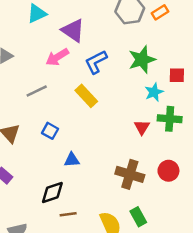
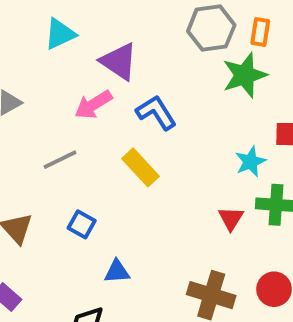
orange rectangle: (160, 12) -> (260, 32), turned -49
green star: (142, 60) -> (245, 75), moved
blue L-shape: (96, 62) -> (156, 112), turned 85

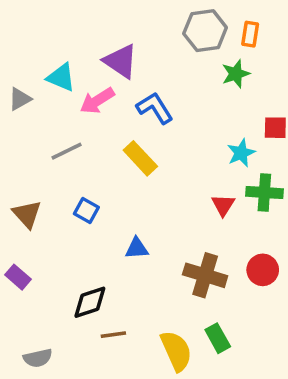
cyan triangle: (60, 34) -> (61, 77), moved, turned 48
green star: (245, 75) -> (236, 74), size x0.7
blue triangle: (117, 272) -> (137, 248), moved

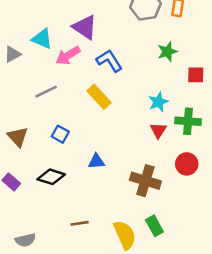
green star: (236, 74) -> (167, 52), moved
cyan star: (241, 153) -> (158, 102), moved
red circle: (263, 270) -> (187, 164), moved
black diamond: (90, 302) -> (51, 177), moved, turned 36

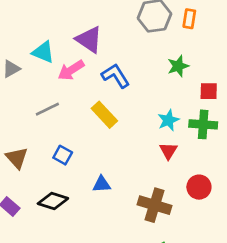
green cross: (188, 121) -> (203, 124), moved

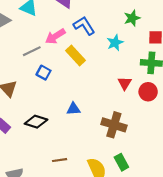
pink arrow: (71, 70) -> (55, 36), moved
cyan star: (168, 120) -> (115, 43), moved
blue square: (63, 155) -> (44, 73), moved
red circle: (199, 187) -> (148, 92), moved

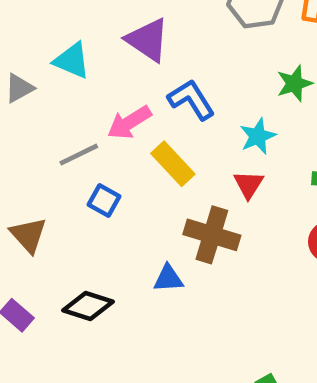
red triangle: (125, 83) -> (249, 184), moved
brown cross: (114, 125) -> (212, 235), moved

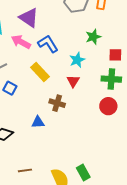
pink arrow: (129, 122) -> (21, 42), moved, turned 60
brown cross: (212, 235) -> (57, 103), size x0.7

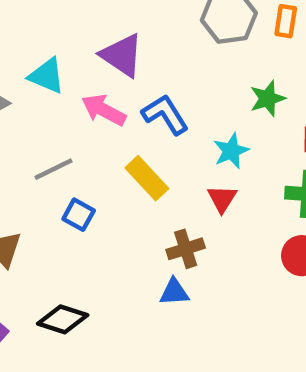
brown cross: (57, 103) -> (186, 249), turned -35
blue triangle: (38, 122) -> (174, 292), moved

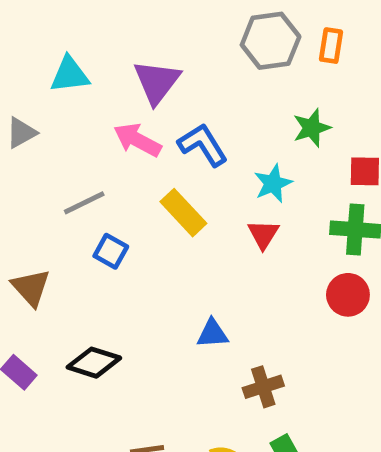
purple triangle: (122, 55) -> (157, 82), turned 33
cyan triangle: (47, 76) -> (70, 75), moved, turned -30
brown cross: (186, 249) -> (263, 387), moved

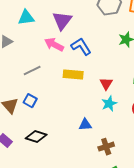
cyan star: (273, 184) -> (109, 104), moved
yellow rectangle: (183, 213) -> (73, 75), turned -42
blue square: (111, 251) -> (30, 101), moved

